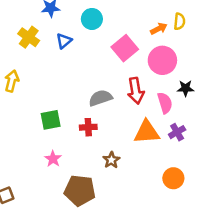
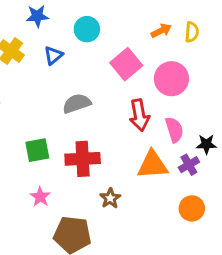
orange arrow: (159, 29) -> (161, 31), moved
black star: (186, 88) -> (206, 144), moved
gray semicircle: (100, 98) -> (77, 103), moved
red cross: (88, 127) -> (83, 159), size x1.6
orange circle: (173, 178) -> (192, 208), moved

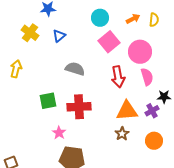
cyan circle: (87, 29) -> (100, 18), moved
gray semicircle: (77, 103) -> (75, 69), turned 36
pink semicircle: (174, 130) -> (147, 77), moved
pink star: (40, 197) -> (59, 133), moved
brown star: (110, 198) -> (122, 134), moved

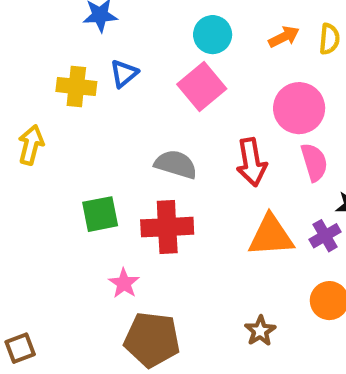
yellow cross: (30, 33) -> (76, 86), moved, turned -30
pink square: (109, 42) -> (202, 86), moved
gray semicircle: (75, 69) -> (176, 164), moved
brown star: (122, 134) -> (260, 331), moved

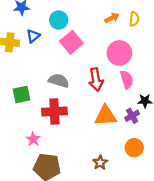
cyan circle: (213, 35) -> (59, 20), moved
green square: (100, 214) -> (21, 94), moved

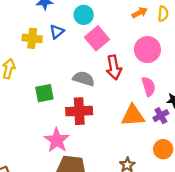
red arrow: (96, 80) -> (114, 67), moved
pink semicircle: (127, 80) -> (149, 86), moved
pink star: (33, 139) -> (57, 140), size x1.6

